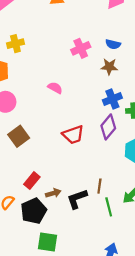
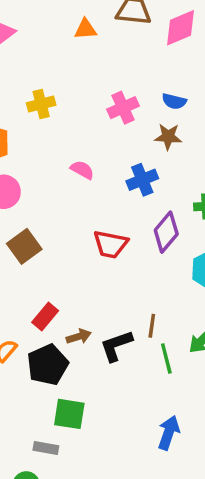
yellow cross: (15, 44) -> (41, 104), moved
blue cross: (112, 99) -> (142, 180), moved
red trapezoid: (73, 135) -> (111, 244), turned 30

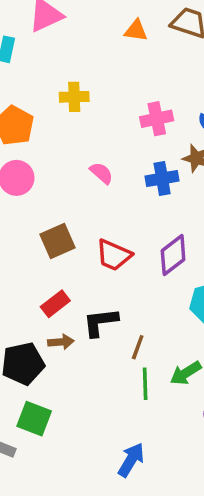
blue cross: (142, 180) -> (162, 179), moved
brown square: (24, 246) -> (57, 241), moved
red rectangle: (45, 316) -> (55, 304), moved
black L-shape: (116, 346) -> (100, 322), moved

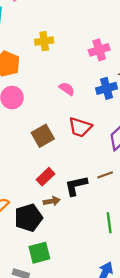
red trapezoid: (114, 255) -> (80, 127), moved
brown line: (138, 347) -> (105, 175), moved, turned 56
green square: (34, 419) -> (39, 253), turned -30

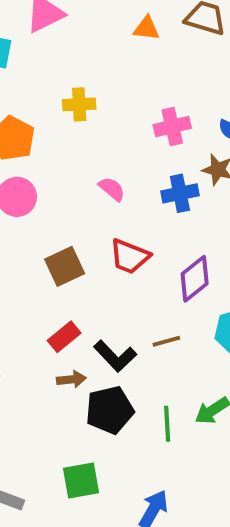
black L-shape: (76, 186) -> (115, 356), turned -125
black pentagon: (28, 218) -> (110, 410), moved
green square: (39, 253) -> (81, 481), moved

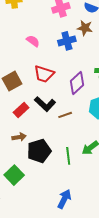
red rectangle: (64, 337) -> (21, 110), moved
black L-shape: (115, 356) -> (45, 104), moved
green square: (81, 481) -> (14, 175), moved, turned -30

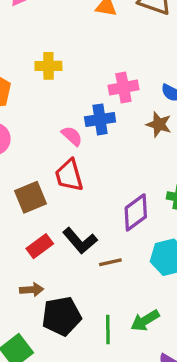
blue cross: (67, 41) -> (100, 119), moved
red trapezoid: (44, 74) -> (69, 175), moved, turned 50

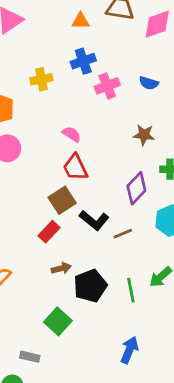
blue cross: (100, 119) -> (83, 61), moved
brown star: (159, 124) -> (144, 135), moved
brown square: (30, 197) -> (62, 200), moved
red rectangle: (40, 246) -> (49, 232), moved

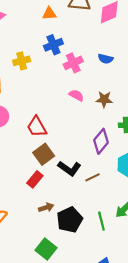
pink semicircle: (72, 134) -> (76, 95), moved
red trapezoid: (75, 167) -> (37, 127), moved

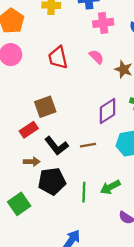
red trapezoid: (37, 127) -> (58, 58), moved
black L-shape: (69, 168) -> (56, 146), moved

